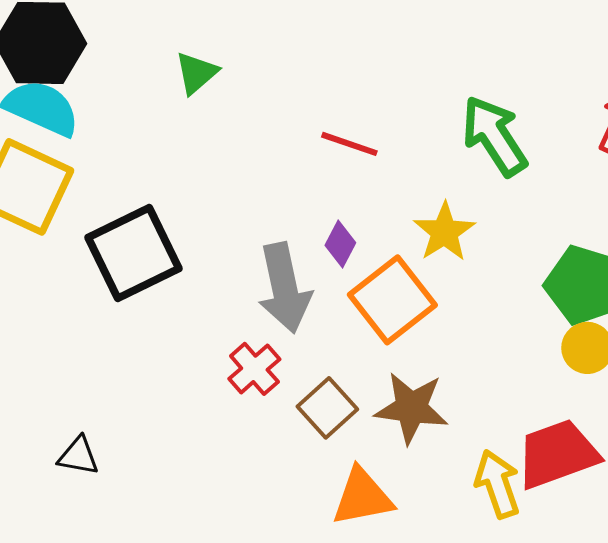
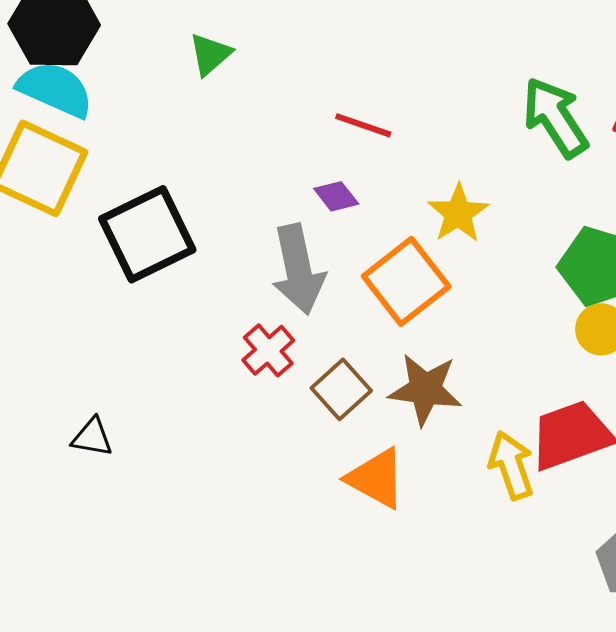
green arrow: (494, 136) -> (555, 117), moved
purple diamond: (340, 244) -> (336, 196), moved, turned -66
orange triangle: (362, 497) -> (376, 478), turned 40

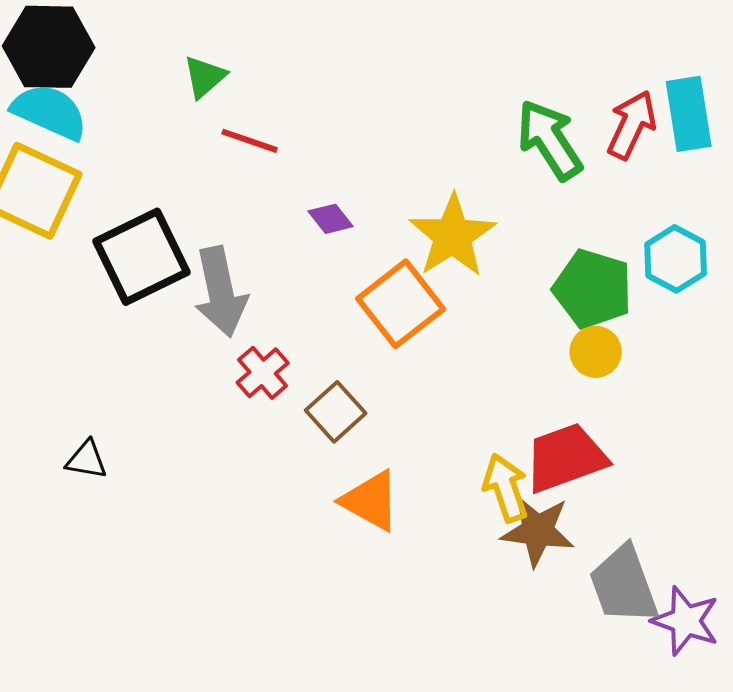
red line: (363, 125) -> (250, 141), moved
yellow star: (458, 213) -> (453, 236), size x1.4
gray arrow: (298, 269) -> (221, 292), moved
brown star: (425, 389) -> (538, 531), moved

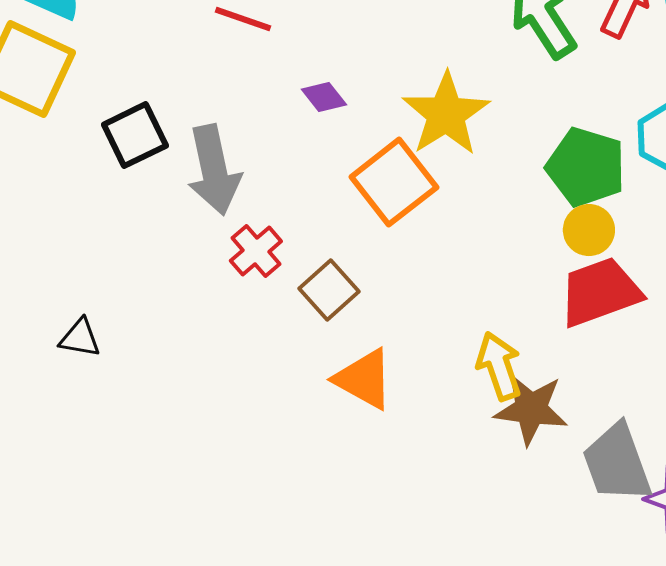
black square: (142, 257) -> (135, 135), size x0.7
red trapezoid: (566, 458) -> (600, 292), moved

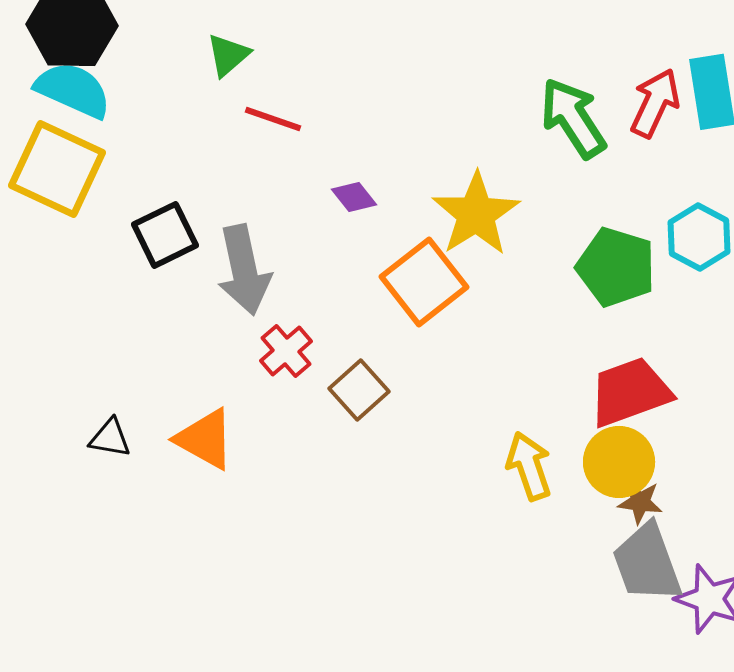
yellow circle: (589, 230) -> (619, 462), moved, size x1.4
orange triangle: (364, 379) -> (205, 439), moved
brown star: (531, 409) -> (640, 502), moved, size x0.6

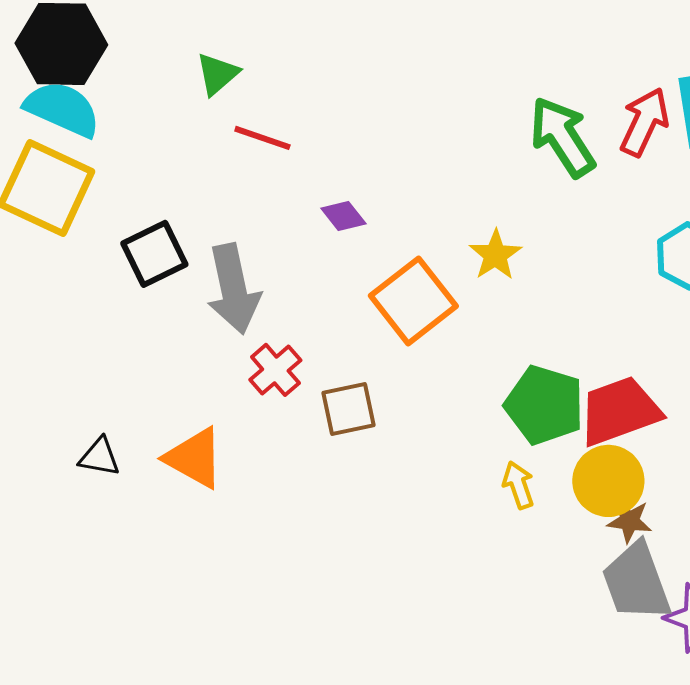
yellow star: (476, 214) -> (495, 255), moved, size x0.6
green pentagon: (616, 267) -> (544, 405), moved
brown square: (359, 390) -> (348, 409), turned 30
yellow arrow: (529, 466) -> (518, 485), size x0.7

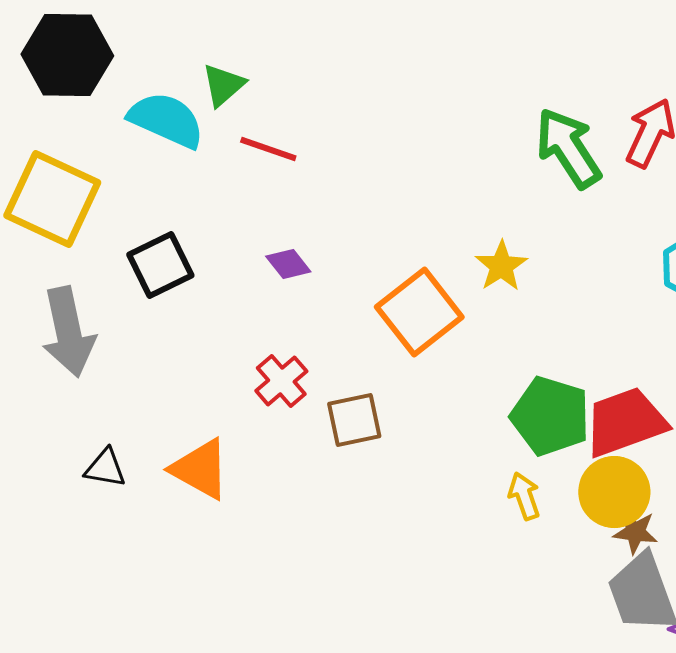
cyan semicircle: (62, 109) -> (166, 120), moved
purple diamond: (343, 216) -> (288, 264), moved
gray arrow: (233, 289) -> (68, 332), moved

